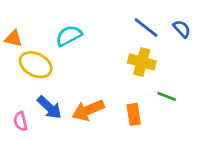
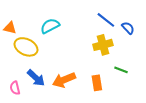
blue semicircle: (182, 29) -> (128, 28), moved
yellow cross: (142, 62) -> (103, 45), turned -30

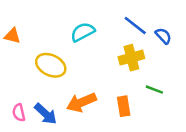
cyan semicircle: (50, 26) -> (83, 32), moved
yellow ellipse: (26, 47) -> (51, 65), moved
blue arrow: (36, 78) -> (46, 114), moved

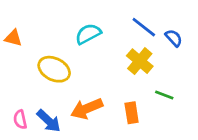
yellow cross: (131, 58) -> (140, 61), turned -35

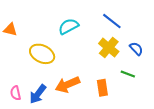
blue semicircle: (174, 38) -> (136, 49), moved
blue arrow: (49, 121) -> (38, 94), turned 84

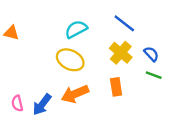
yellow ellipse: (42, 54) -> (70, 60), moved
green line: (128, 74) -> (154, 75), moved
orange rectangle: (102, 88) -> (116, 87), moved

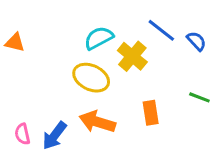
yellow cross: (121, 53) -> (132, 56), moved
blue semicircle: (151, 54) -> (196, 41), moved
orange arrow: (75, 94) -> (97, 122), turned 40

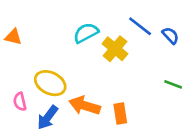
yellow ellipse: (91, 78) -> (50, 83), moved
orange rectangle: (151, 113) -> (120, 113), moved
pink semicircle: (22, 134) -> (20, 102), moved

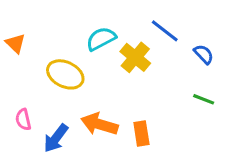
blue semicircle: (170, 36) -> (204, 54), moved
orange triangle: (13, 37) -> (16, 43), turned 30
yellow ellipse: (50, 83) -> (65, 74), moved

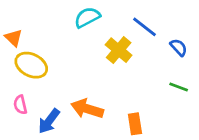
cyan semicircle: (101, 39) -> (87, 17), moved
yellow ellipse: (65, 74) -> (31, 65), moved
orange rectangle: (141, 134) -> (135, 124), moved

